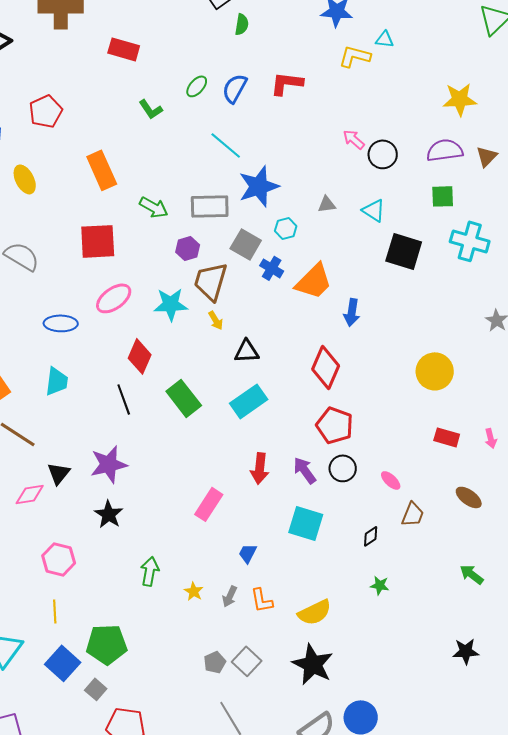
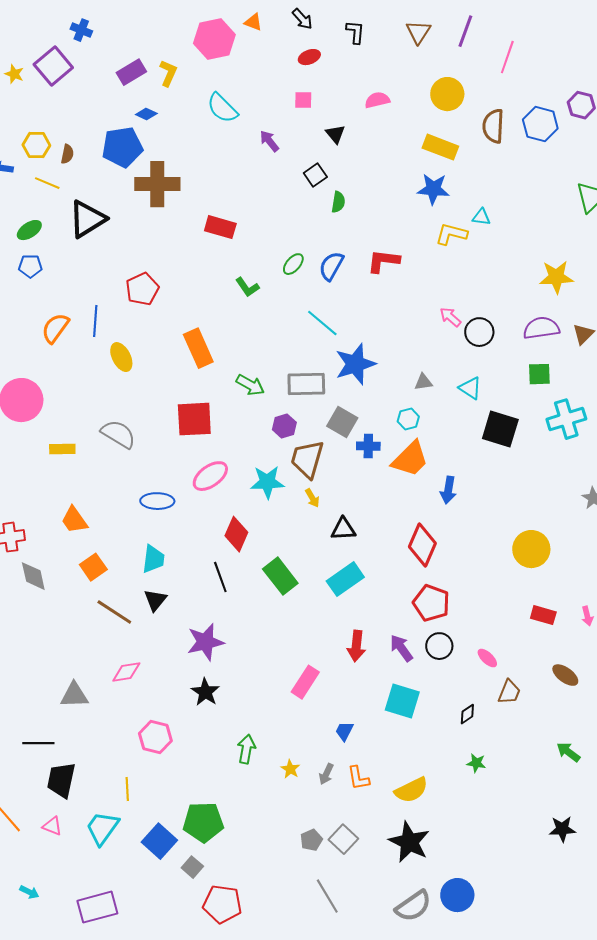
cyan hexagon: (286, 228) -> (408, 419), moved
cyan cross: (470, 241) -> (566, 419), turned -33
blue cross: (272, 268) -> (368, 446), turned -30
black triangle: (59, 473) -> (155, 600), moved
yellow line: (55, 611) -> (127, 789), moved

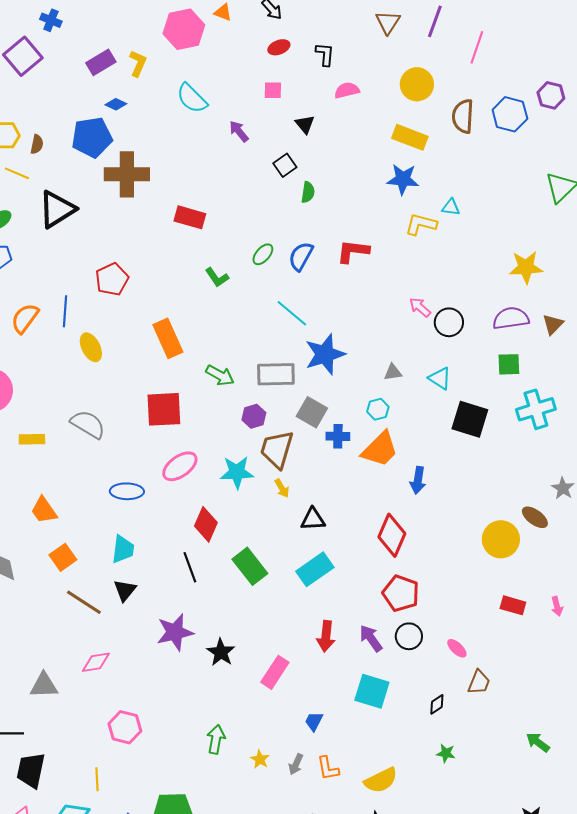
black L-shape: (355, 32) -> (325, 54), moved
brown ellipse: (565, 675) -> (535, 517), moved
black star: (205, 692) -> (221, 652), moved

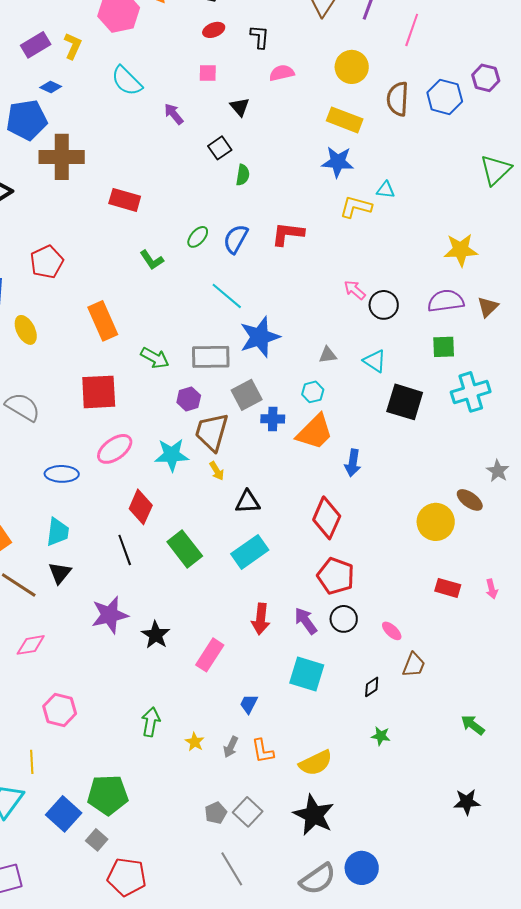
gray square: (312, 412) -> (247, 395), turned 32

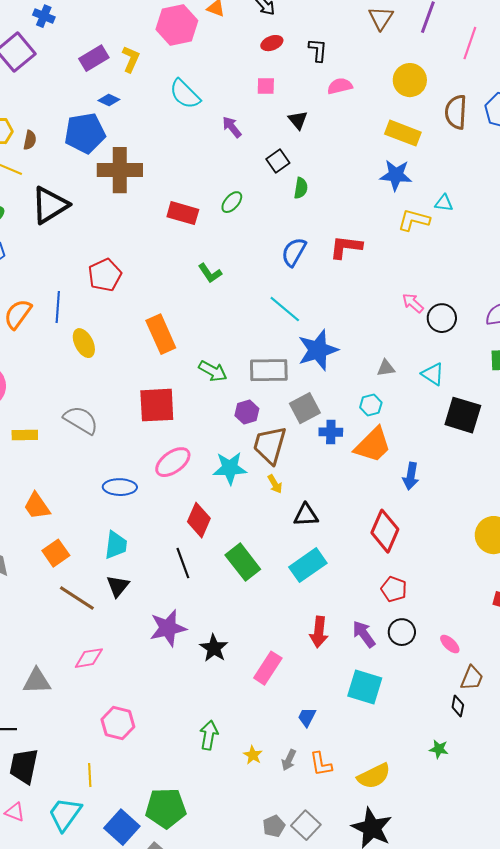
green ellipse: (198, 237) -> (232, 202), moved
red pentagon: (336, 576) -> (394, 589), size x0.7
black diamond: (372, 687) -> (458, 706), moved, turned -45

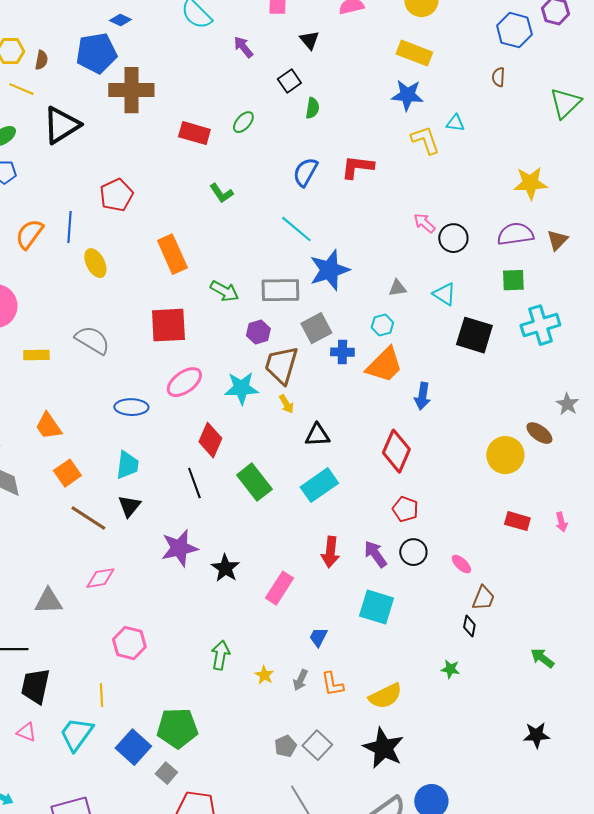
brown semicircle: (456, 112) -> (498, 77), moved, size x0.6
yellow L-shape: (414, 220) -> (425, 140), turned 56

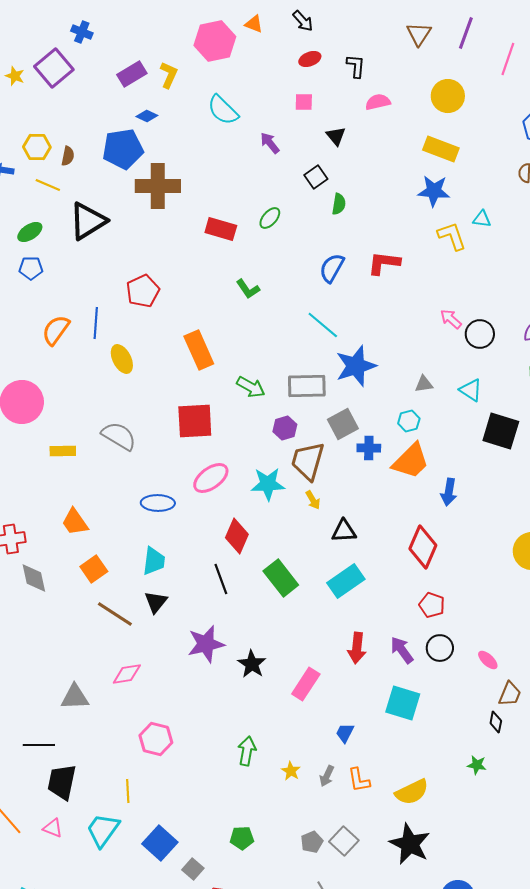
green pentagon: (177, 728) -> (242, 838), moved, size x0.6

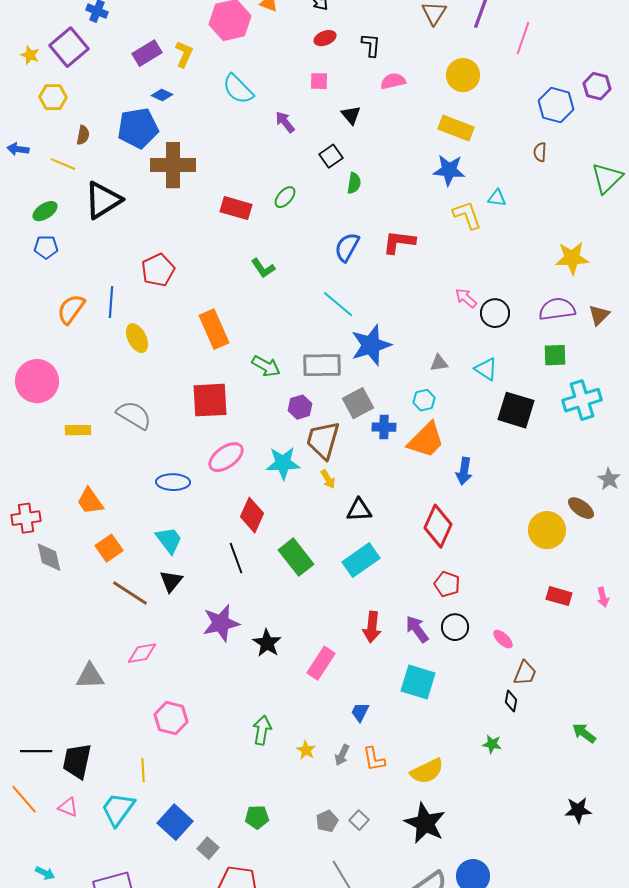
yellow hexagon: (37, 147) -> (53, 97), moved
cyan trapezoid: (154, 561) -> (169, 540), turned -44
black line: (39, 745) -> (36, 751), moved
gray square: (344, 841) -> (359, 820), size x0.7

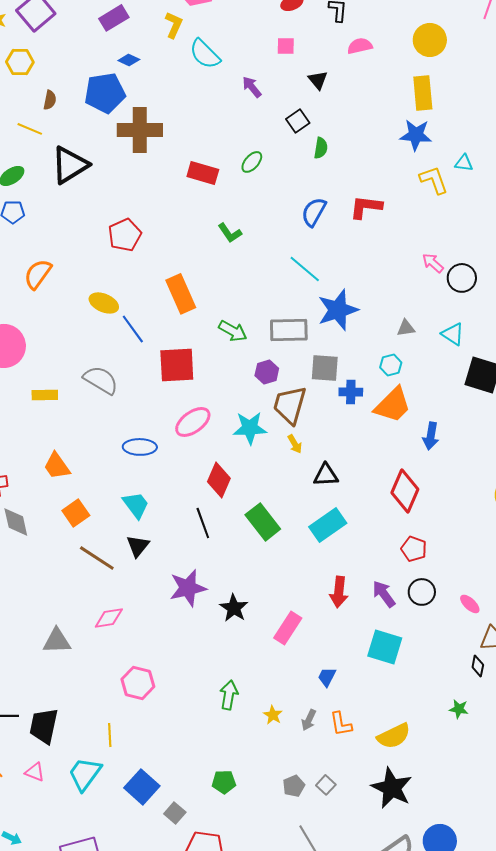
yellow L-shape: (184, 54) -> (174, 25), moved
yellow rectangle: (456, 128) -> (423, 93), turned 64
blue line: (111, 302) -> (133, 329), moved, turned -40
yellow ellipse: (137, 338) -> (104, 303), turned -40
gray square: (358, 403) -> (325, 368), turned 32

